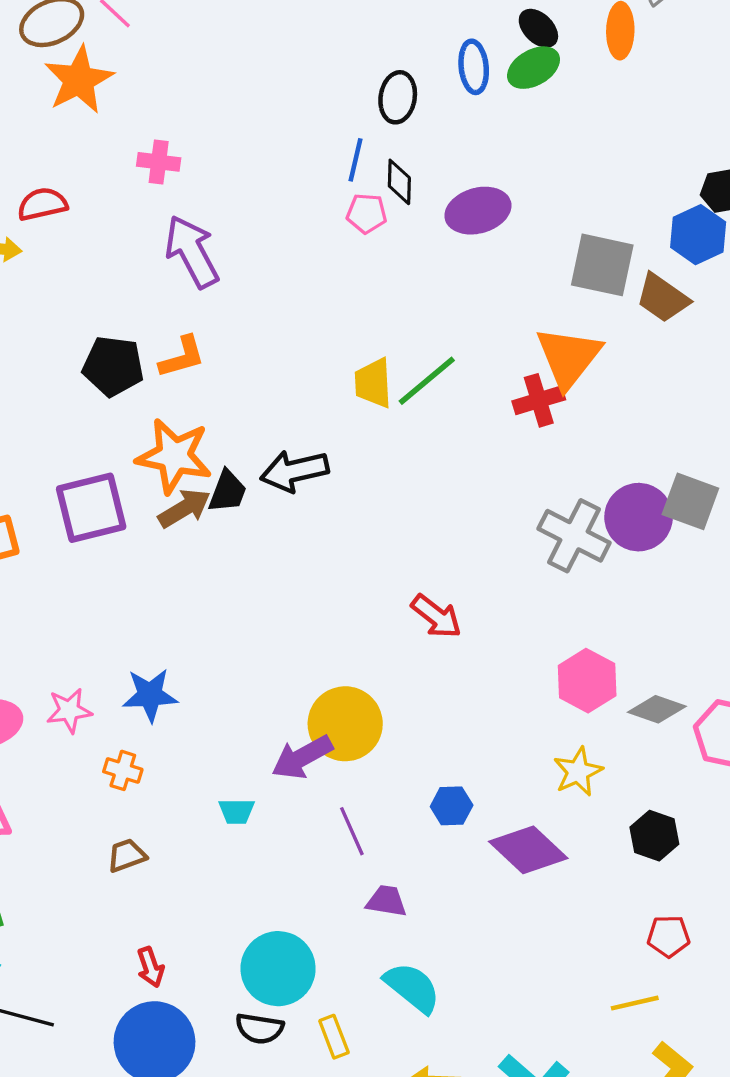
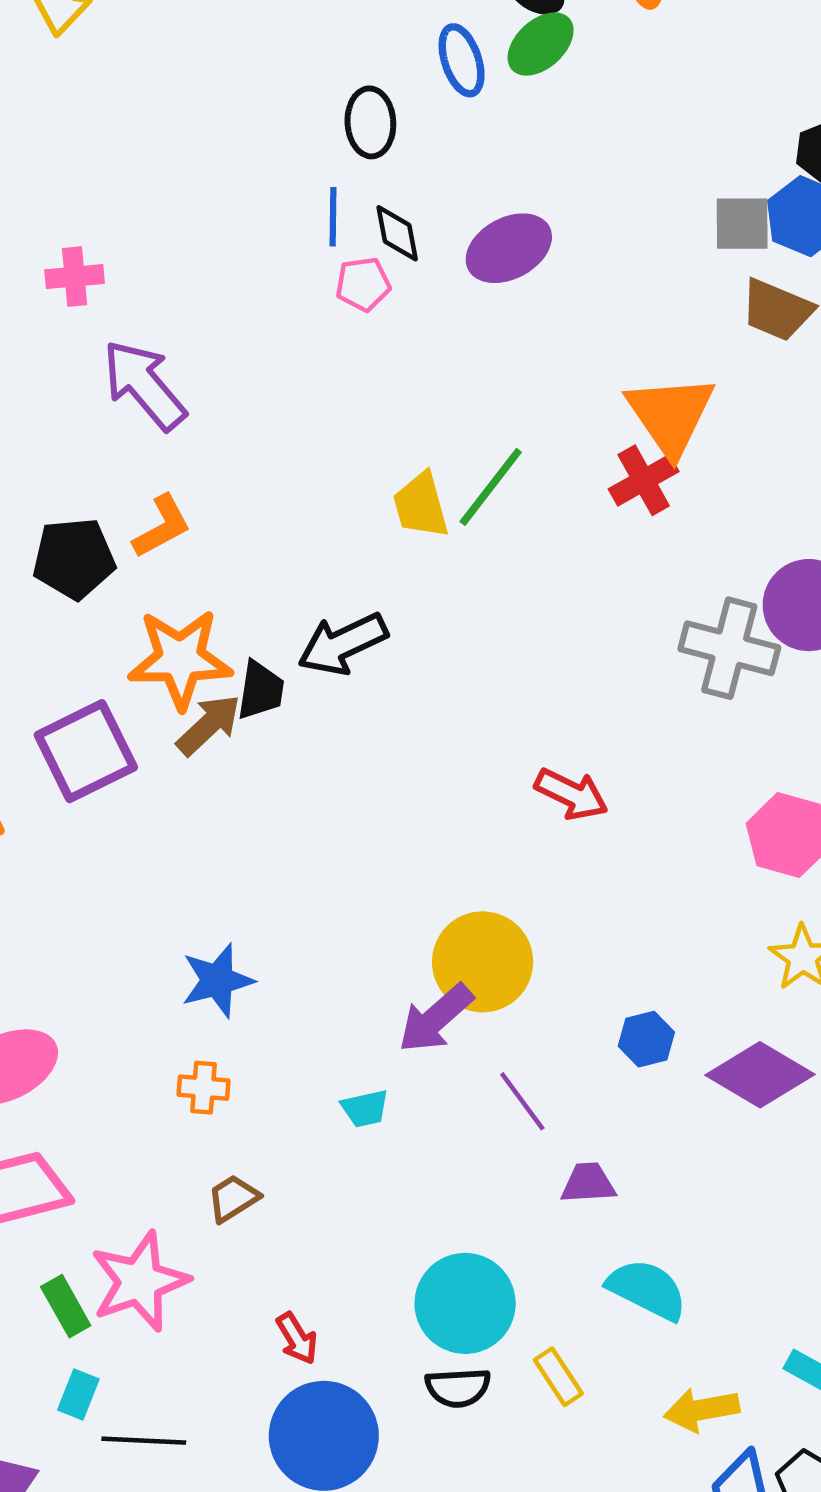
gray square: (602, 265) -> (742, 224), moved, size x0.7
pink star: (69, 711) -> (139, 1281), moved, size x1.6

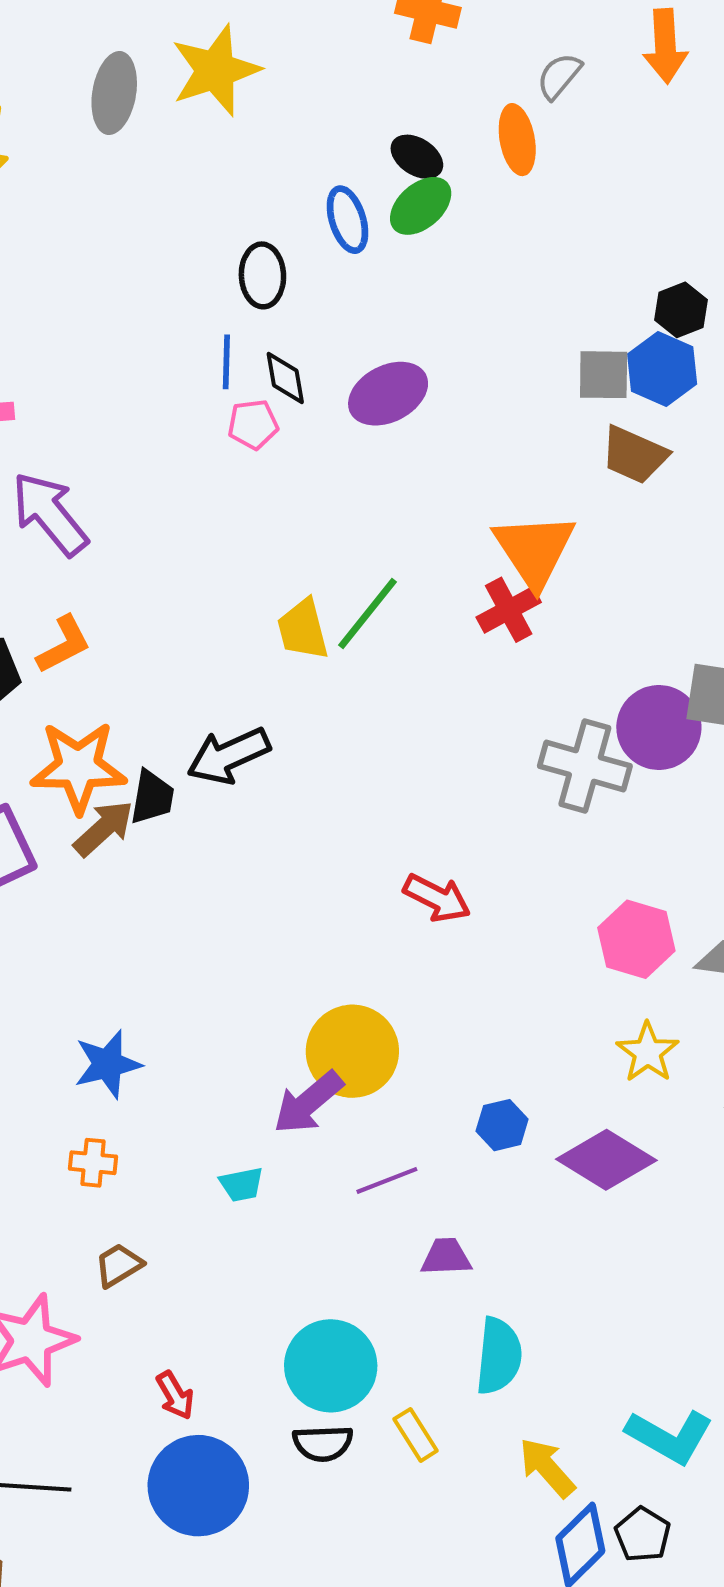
purple line: (522, 1101) -> (387, 1180), turned -76
cyan semicircle: (647, 1290) -> (499, 1356), turned 68
yellow arrow: (702, 1410) -> (547, 1468), turned 58

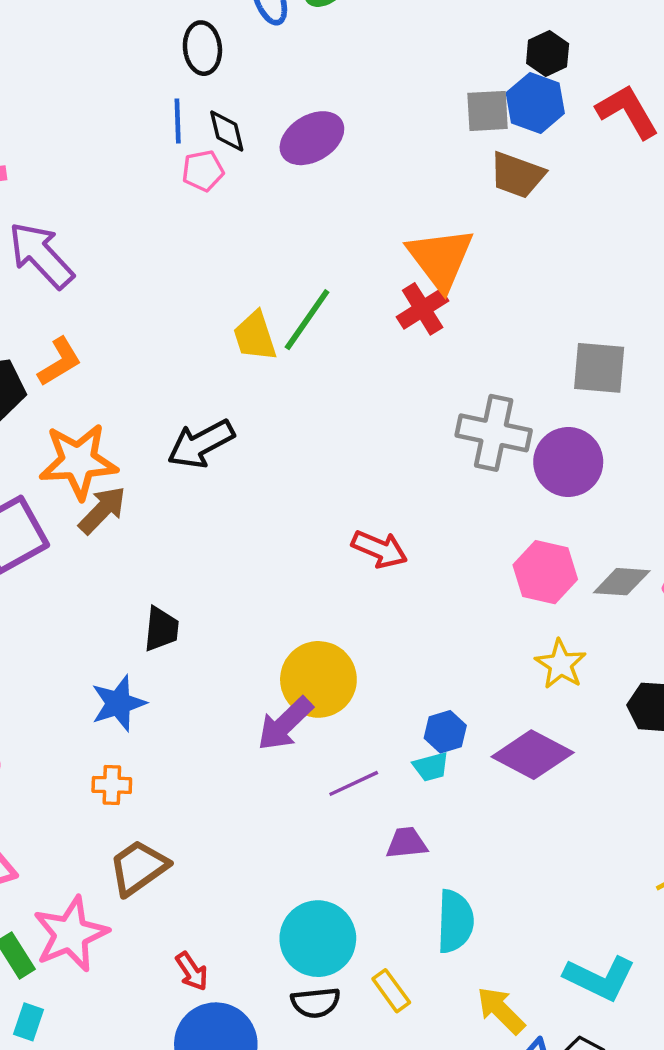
purple circle: (659, 728) -> (568, 462), moved
black trapezoid: (152, 797) -> (161, 629), moved
cyan trapezoid: (242, 1184) -> (431, 767), moved
brown trapezoid: (119, 1265) -> (138, 868), size x1.5

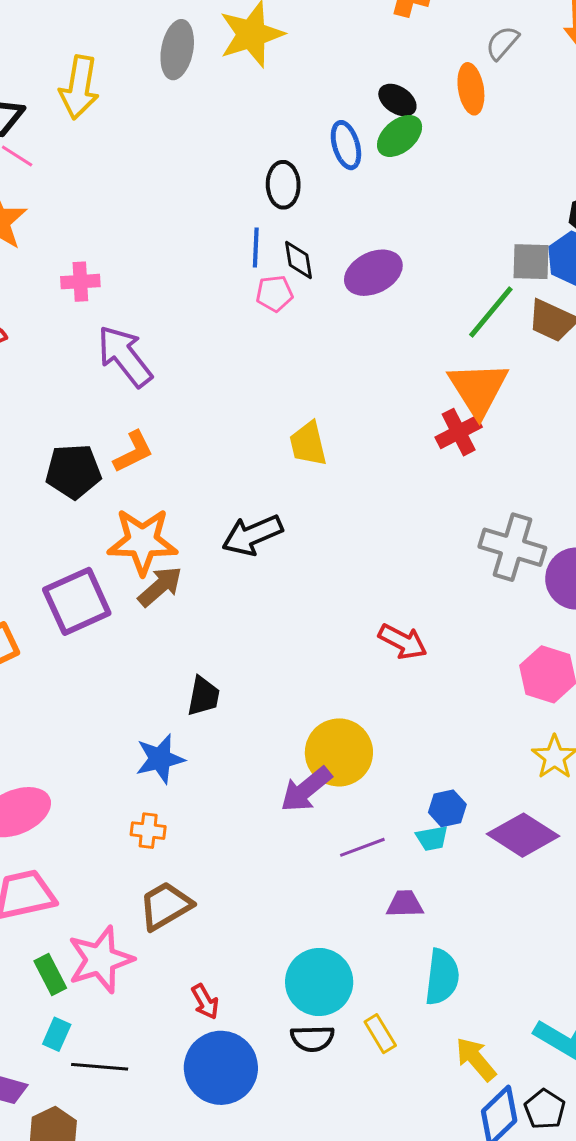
green line: (307, 320) -> (491, 312), moved

